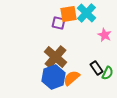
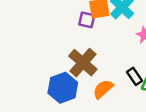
blue hexagon: (54, 77) -> (63, 88), moved

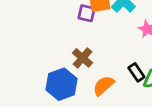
brown cross: (83, 63) -> (83, 58), size x0.7

